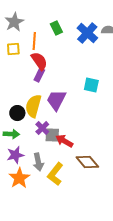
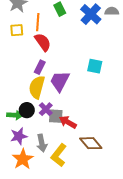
purple rectangle: (39, 75) -> (40, 67), moved
black circle: (17, 113) -> (27, 110), moved

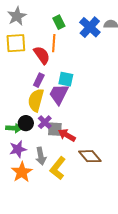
orange line: (38, 22) -> (54, 43), moved
yellow square: (17, 30) -> (16, 43), size x1.5
cyan square: (95, 66) -> (66, 79), moved

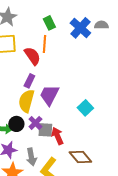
cyan square: (66, 79) -> (85, 108), moved, turned 35
red arrow: (67, 135) -> (57, 136), turned 36

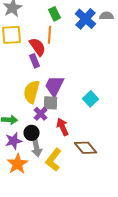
purple rectangle: (29, 81) -> (34, 61), moved, turned -48
black circle: (16, 124) -> (32, 133), moved
gray square: (45, 130) -> (50, 103), moved

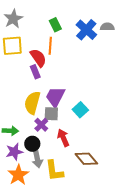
cyan square: (90, 99) -> (80, 110), moved
yellow L-shape: (54, 160) -> (54, 171), turned -45

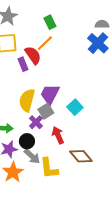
blue cross: (86, 30) -> (98, 43), moved
orange line: (50, 46) -> (45, 43), turned 42
purple rectangle: (35, 72) -> (23, 64), moved
gray square: (51, 114) -> (46, 111), turned -35
gray arrow: (37, 159) -> (32, 156), turned -36

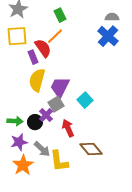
yellow semicircle: (27, 100) -> (37, 80), moved
black circle: (27, 141) -> (35, 122), moved

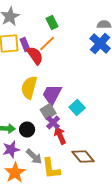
purple rectangle: (33, 57) -> (25, 44), moved
purple cross: (46, 115) -> (53, 122), moved

